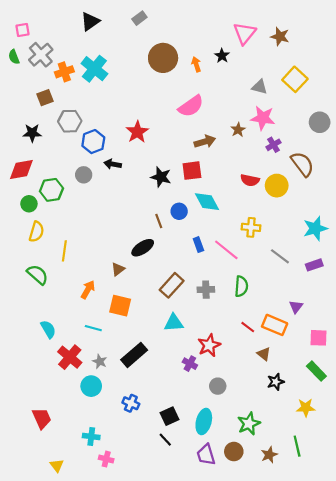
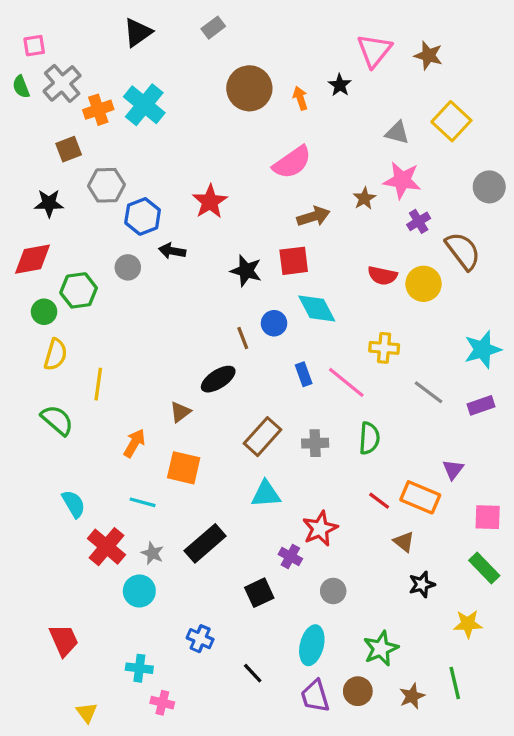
blue cross: (131, 403) -> (200, 639), moved
black square: (169, 416) -> (259, 593), moved

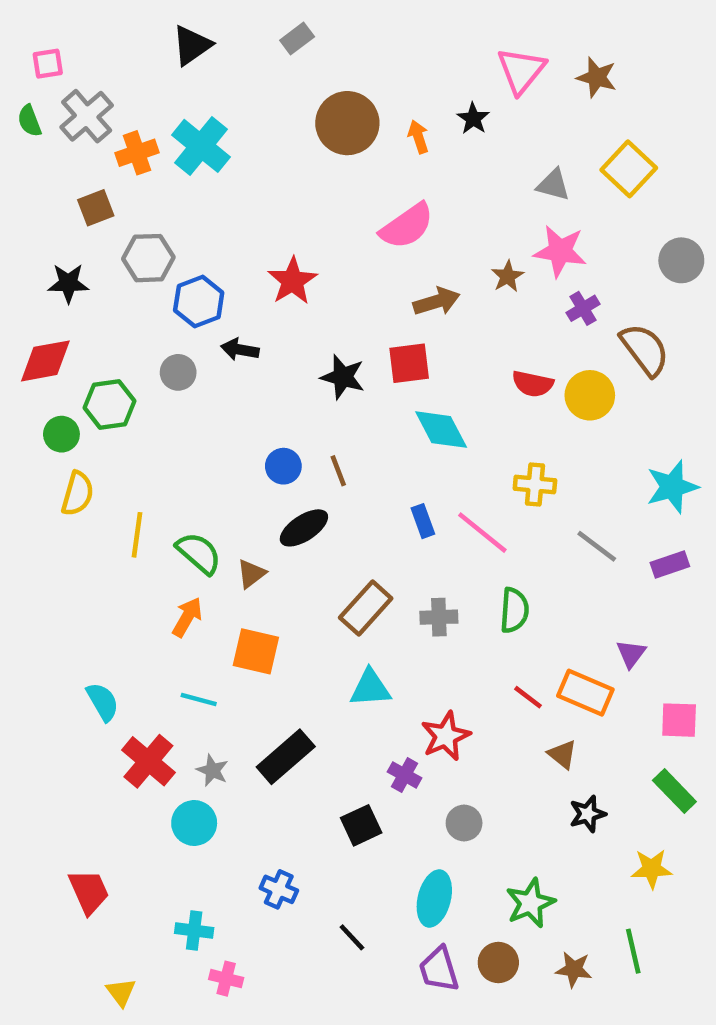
blue circle: (274, 323) -> (283, 466), moved
green semicircle: (57, 420) -> (199, 553), moved
brown star: (412, 696) -> (574, 969), turned 30

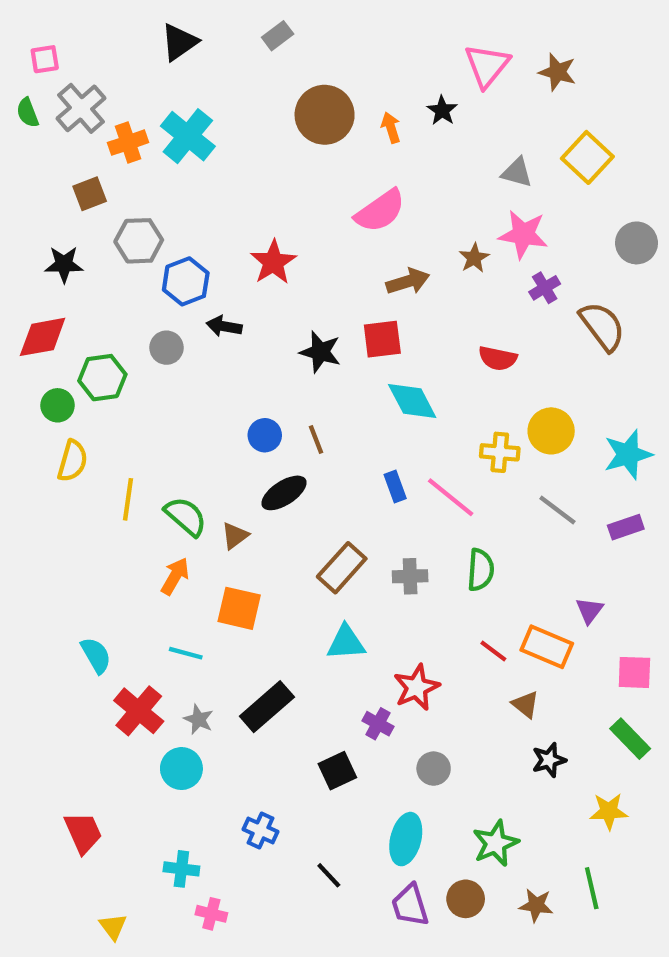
yellow circle: (590, 395) -> (551, 431), moved

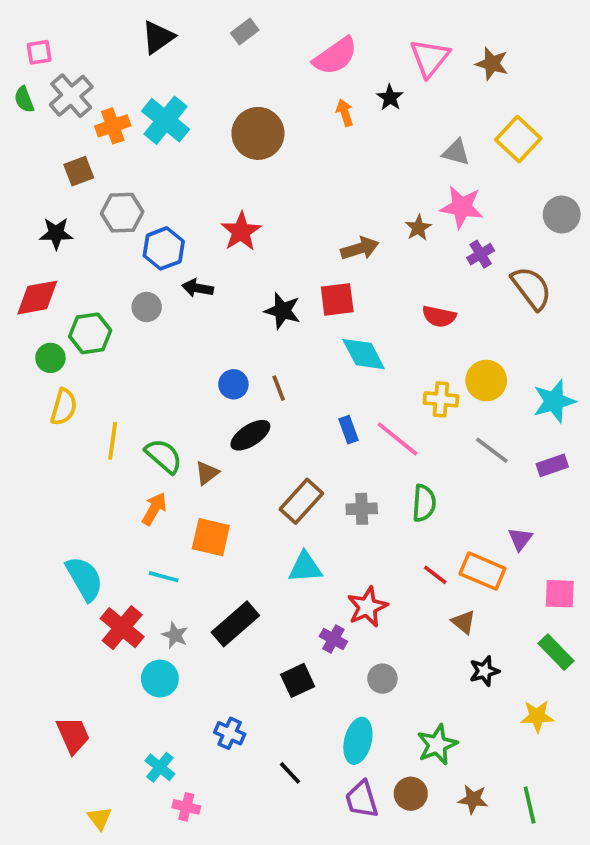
brown circle: (325, 115) -> (258, 133), moved
pink semicircle: (380, 211) -> (335, 56), moved
cyan semicircle: (96, 655) -> (84, 579), size x1.4
cyan cross: (181, 869) -> (160, 767), turned 32
green line: (592, 888) -> (530, 805), moved

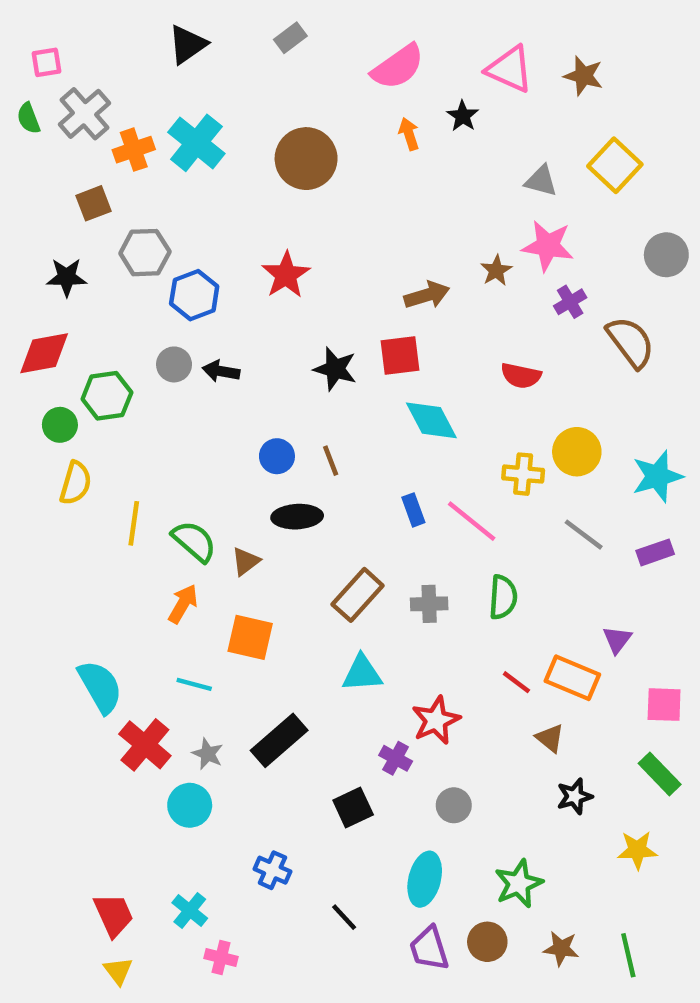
pink triangle: (430, 58) -> (510, 69), turned -45
black arrow: (198, 288) -> (221, 371), moved
black ellipse: (250, 435) -> (297, 517), turned 30
red trapezoid: (73, 735) -> (114, 915), moved

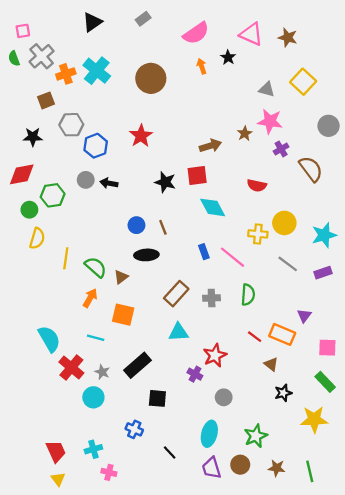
black square: (353, 808) -> (157, 398), moved, turned 30
yellow star: (637, 850) -> (314, 419), size x1.4
cyan cross: (190, 910) -> (93, 449), turned 35

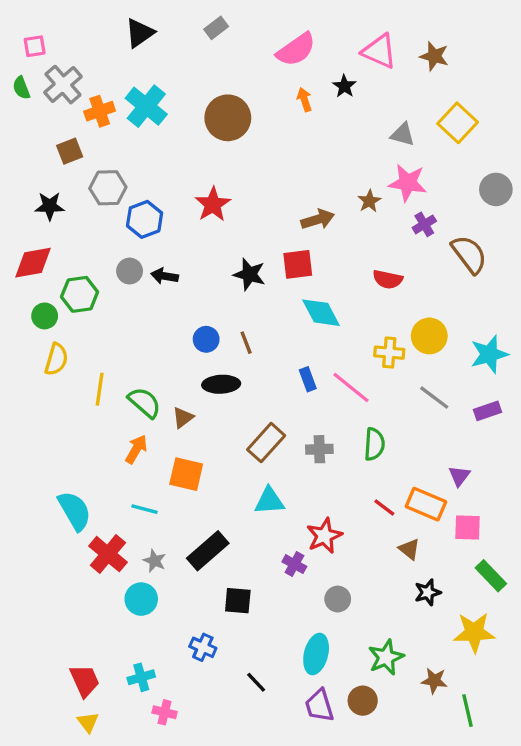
pink square: (327, 348) -> (468, 527), moved
brown star: (277, 468) -> (434, 681), moved

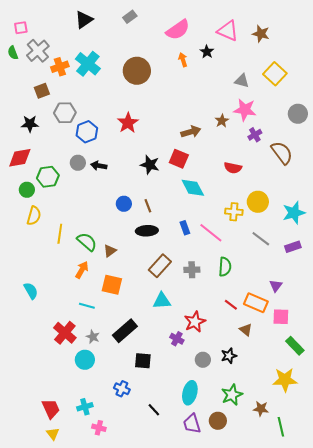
red square: (298, 264) -> (179, 159), turned 30
black ellipse: (221, 384) -> (147, 231), moved
cyan semicircle: (75, 511) -> (31, 291), moved, size x0.7
black star: (428, 592) -> (229, 356), moved

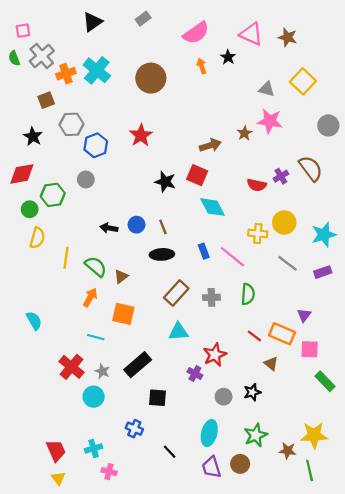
black star: (30, 124) -> (33, 136), turned 30
purple cross: (255, 135) -> (281, 176), moved
black arrow: (99, 166) -> (109, 228), moved
yellow star: (285, 380) -> (314, 435), moved

